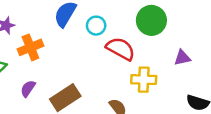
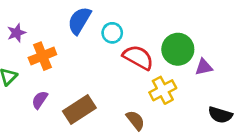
green circle: (151, 20) -> (178, 49), moved
yellow cross: (144, 80) -> (163, 90), turned -30

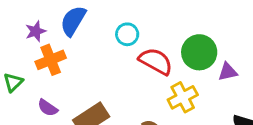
blue semicircle: (79, 21) -> (73, 21), moved
purple star: (16, 33) -> (36, 31), moved
purple semicircle: (40, 100) -> (48, 108), turned -90

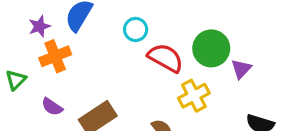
purple triangle: (228, 72) -> (241, 69), turned -35

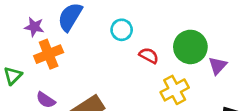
purple star: (39, 26) -> (34, 27), turned 30
red semicircle: (166, 58) -> (149, 56), size x0.6

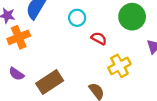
green circle: (190, 47) -> (132, 17), moved

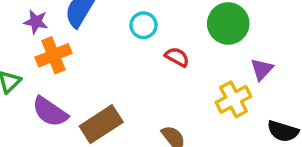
yellow cross: (119, 66) -> (234, 99), moved
purple semicircle: (16, 74) -> (50, 112), size x1.5

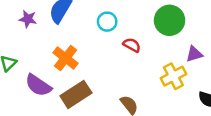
orange cross: (53, 55) -> (66, 58), moved, turned -30
purple triangle: (262, 69) -> (194, 54), turned 30

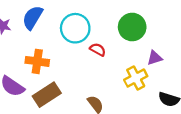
cyan circle: (107, 22) -> (75, 28), size x1.6
orange cross: (66, 58) -> (37, 61), turned -30

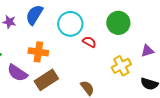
purple triangle: (155, 58) -> (147, 51), moved

